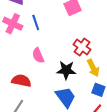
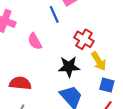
blue line: (36, 22) -> (54, 14), moved
pink semicircle: (38, 55) -> (35, 41), moved

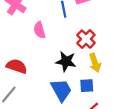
blue square: (107, 85) -> (87, 86), moved, turned -32

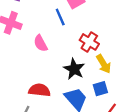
black star: (66, 61) -> (74, 69), turned 30
red semicircle: (17, 66) -> (39, 90), moved

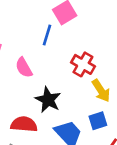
blue line: (60, 17) -> (47, 35), turned 42
black star: (74, 69) -> (48, 100), moved

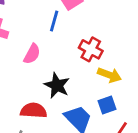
pink semicircle: (24, 68) -> (32, 54), turned -120
yellow arrow: (101, 91) -> (109, 75), turned -35

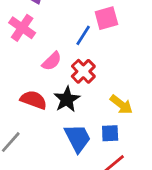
red cross: (91, 49) -> (83, 71), moved
red semicircle: (34, 111) -> (34, 100), moved

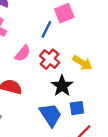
black star: (67, 99) -> (62, 86), moved
yellow arrow: (121, 105) -> (82, 63), moved

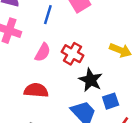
blue line: (46, 29) -> (48, 15), moved
yellow arrow: (82, 63) -> (120, 50), moved

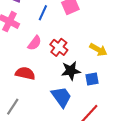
black star: (91, 80) -> (71, 71), turned 30
blue square: (111, 101) -> (92, 79), moved

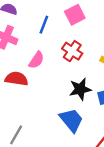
red cross: (59, 47) -> (72, 51), moved
red semicircle: (25, 73) -> (16, 79), moved

